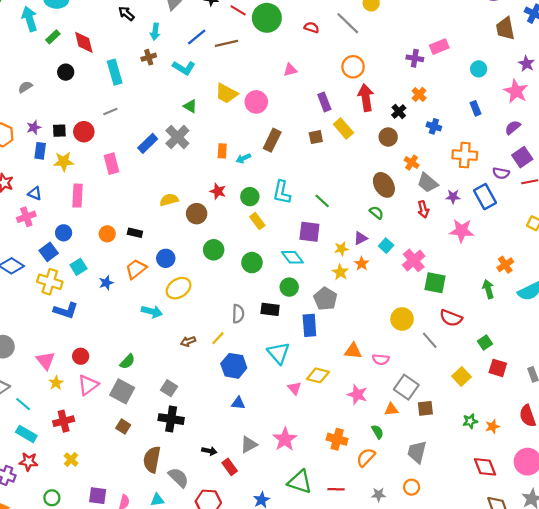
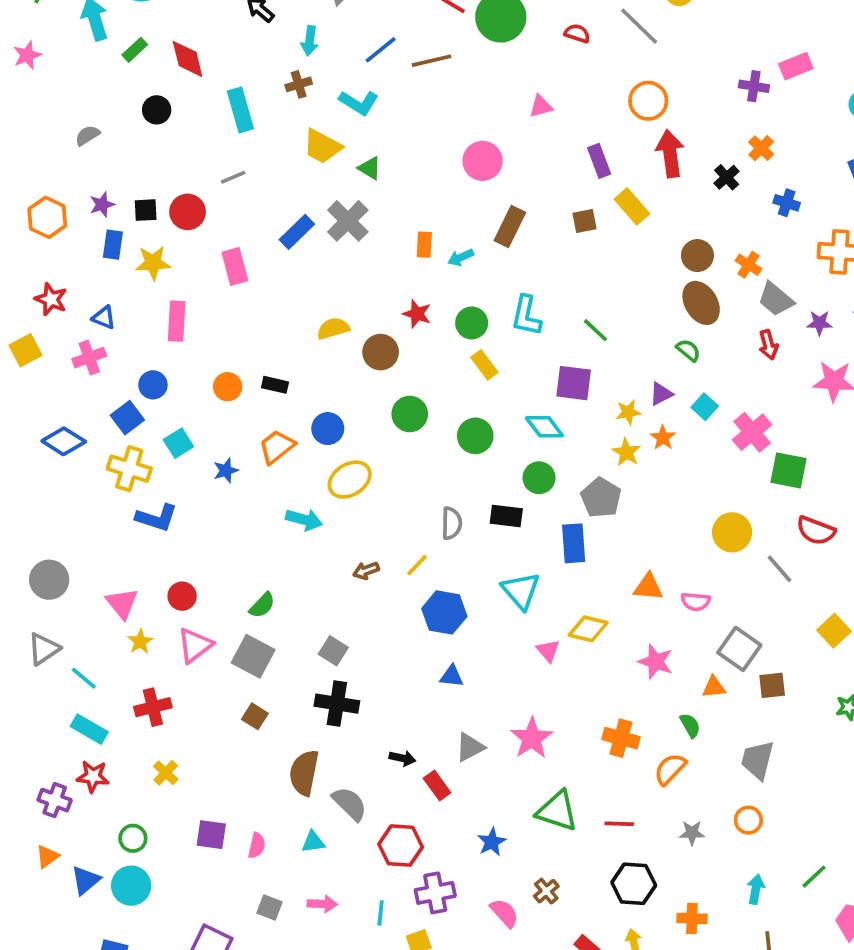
yellow trapezoid: (226, 93) -> (322, 146), moved
brown circle: (388, 137) -> (697, 256), moved

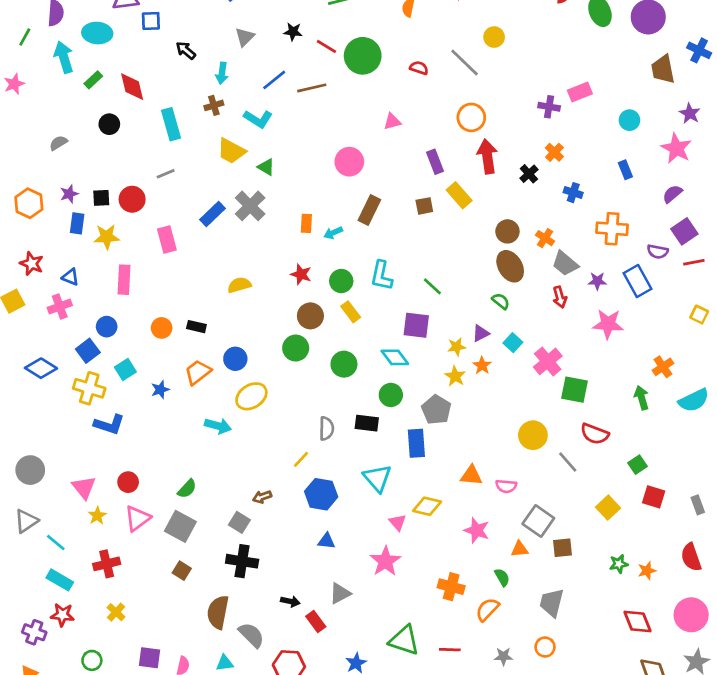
brown circle: (381, 352) -> (310, 316), moved
brown arrow: (366, 571) -> (262, 497), moved
pink star: (532, 738) -> (385, 561), moved

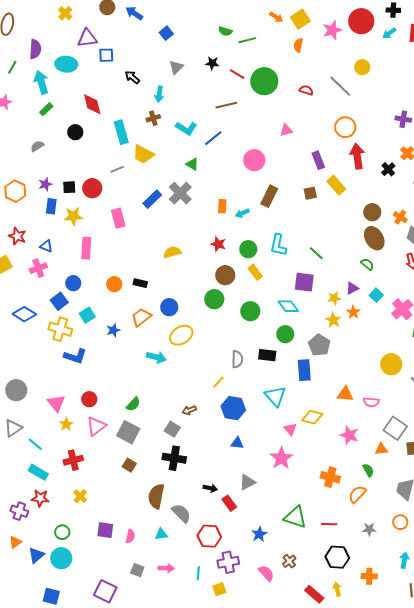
green rectangle: (93, 80) -> (46, 109), moved
blue line: (274, 80) -> (213, 138), moved
yellow trapezoid: (231, 151) -> (143, 154), moved

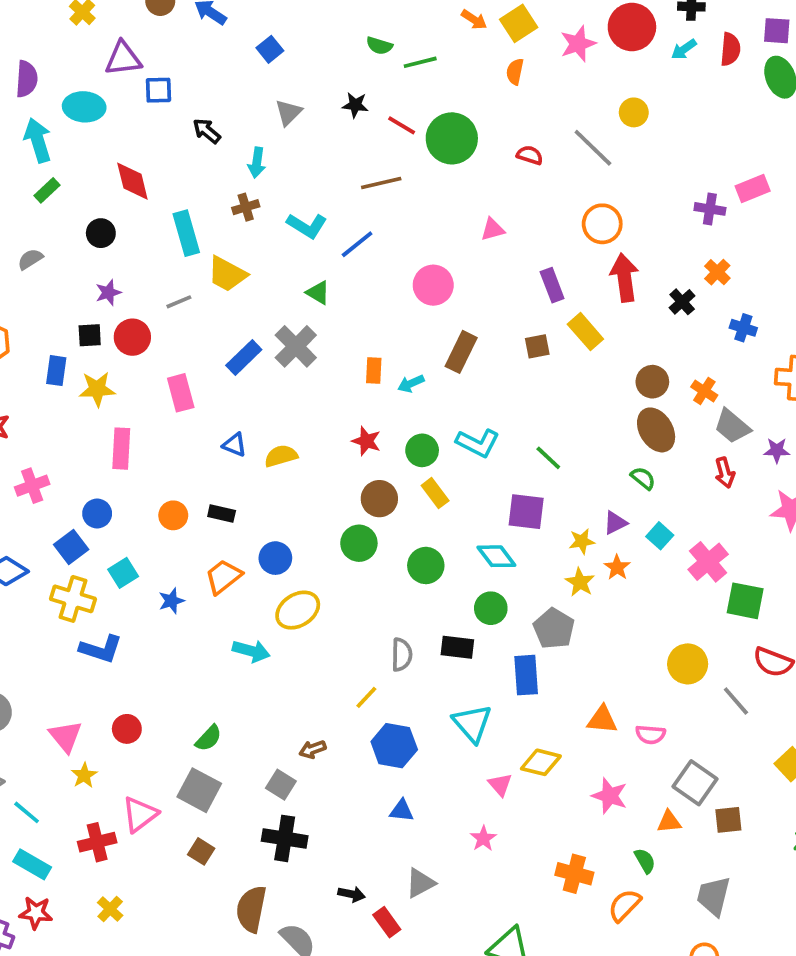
purple star: (45, 184) -> (108, 293), moved
cyan L-shape: (278, 245) -> (478, 443), turned -75
blue triangle: (46, 246) -> (235, 445), moved
pink triangle: (96, 426) -> (140, 814), moved
pink star: (281, 458) -> (483, 838), size x0.6

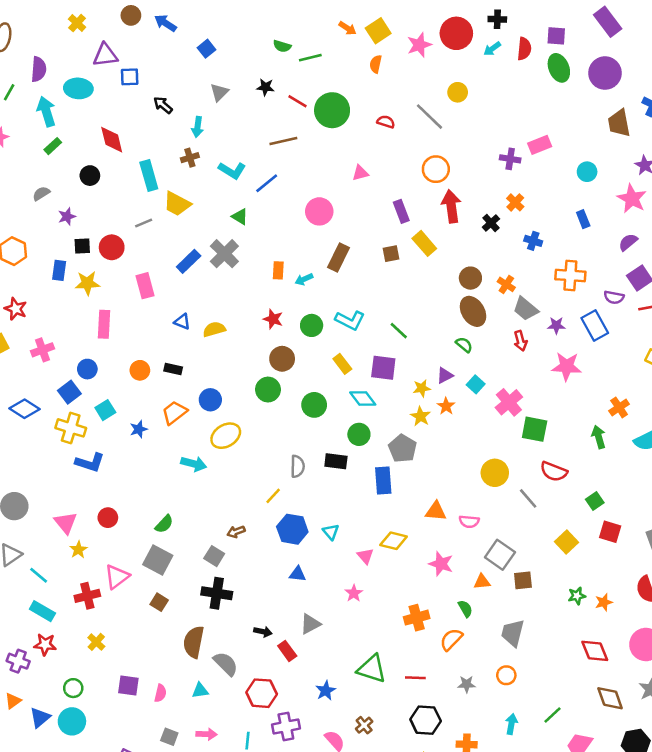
purple star: (108, 293) -> (67, 217), moved
yellow rectangle: (435, 493) -> (342, 364), moved
cyan triangle: (472, 723) -> (331, 532), moved, size x0.6
orange cross: (574, 874) -> (417, 618), turned -30

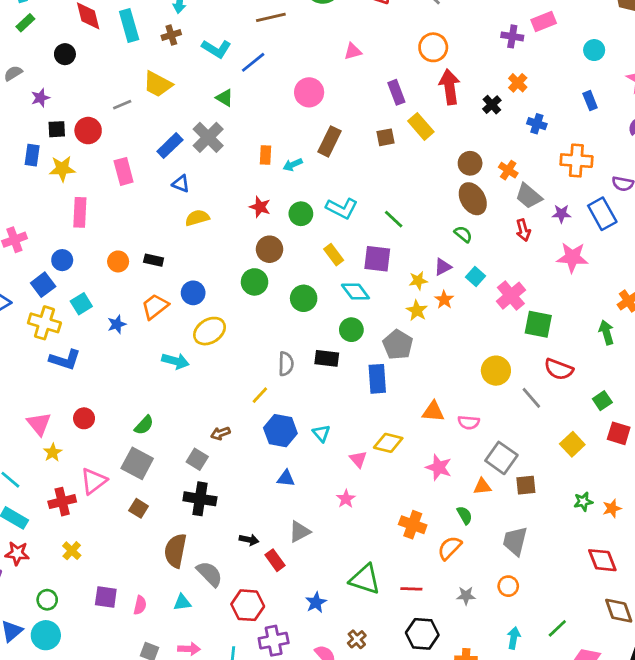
cyan rectangle: (149, 176) -> (129, 26), moved
blue triangle: (182, 322) -> (181, 184), moved
orange cross: (417, 618) -> (413, 525), turned 35

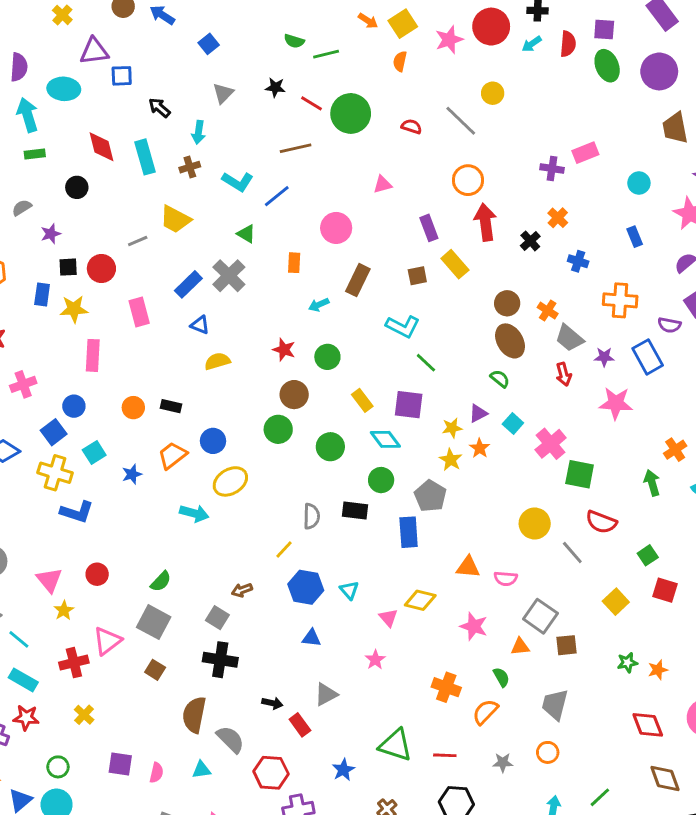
green rectangle: (25, 23) -> (35, 154), turned 36
orange rectangle: (265, 155) -> (294, 263), moved
cyan L-shape: (342, 208) -> (403, 326), moved

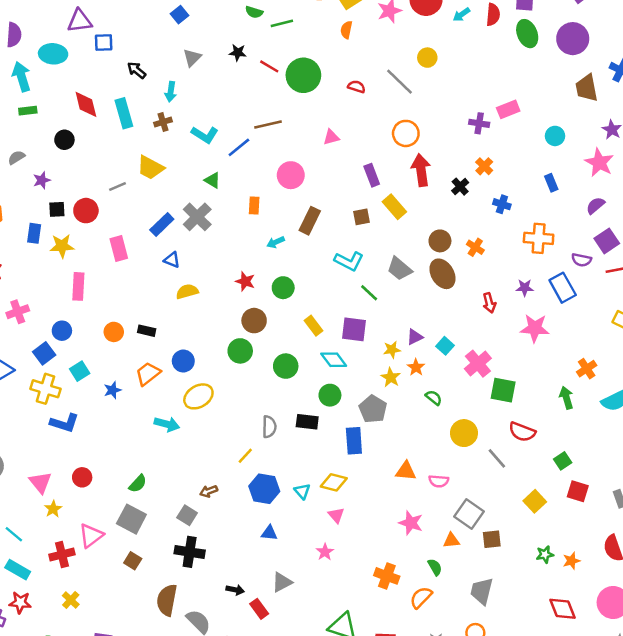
brown line: (296, 148) -> (268, 125), moved
gray trapezoid: (569, 338) -> (399, 269), moved
green semicircle: (500, 379) -> (434, 398), moved
yellow diamond: (420, 600) -> (334, 482), moved

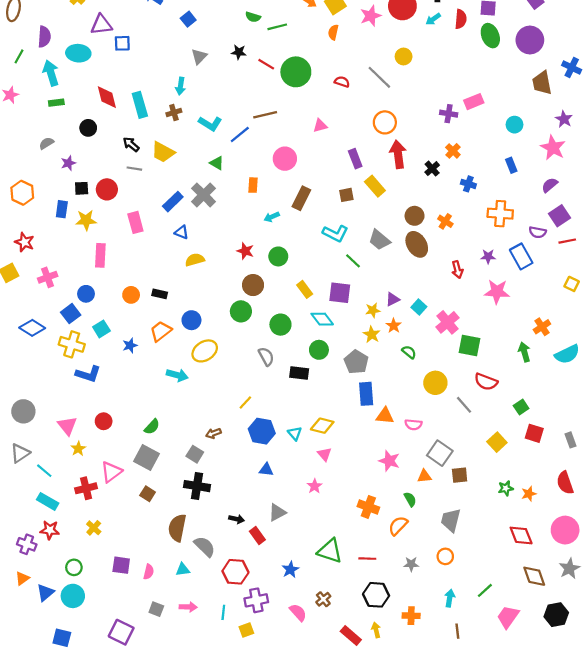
black arrow: (137, 70) -> (131, 144), moved
gray line: (118, 187) -> (134, 169), turned 32
gray semicircle: (269, 427) -> (266, 356), moved, turned -30
blue rectangle: (354, 441) -> (366, 394), moved

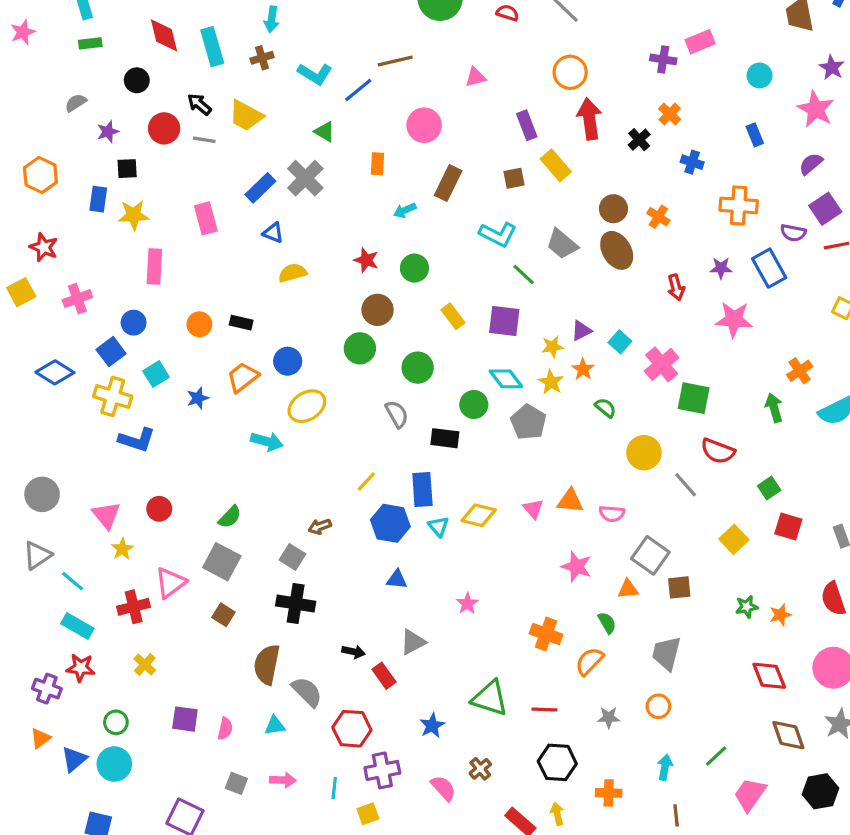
red circle: (107, 189) -> (164, 128), moved
cyan diamond: (322, 319) -> (506, 379), moved
blue rectangle: (366, 394) -> (422, 490), moved
pink triangle: (324, 454) -> (533, 509), moved

